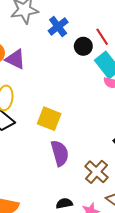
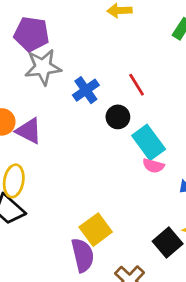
red line: (102, 37) -> (137, 85), moved
yellow square: (49, 119) -> (96, 230), moved, turned 30

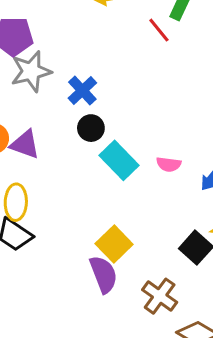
red line: (137, 85) -> (159, 30), moved
black circle: (118, 117) -> (91, 128), moved
cyan rectangle: (149, 142) -> (119, 160), moved

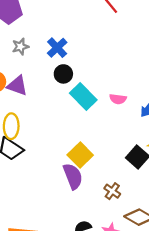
gray star: (31, 71) -> (20, 47), moved, size x0.6
brown cross: (160, 296) -> (112, 191), size x0.7

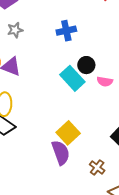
blue cross: (57, 48) -> (66, 31), moved, turned 30
black circle: (63, 74) -> (86, 65), moved

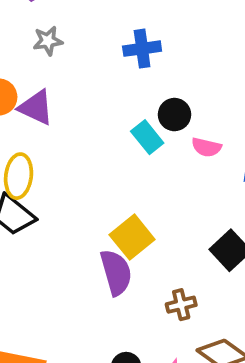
cyan rectangle: (72, 78) -> (147, 137), size x0.7
brown cross: (97, 167) -> (181, 305), turned 35

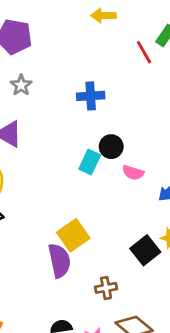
gray star: (48, 41) -> (21, 85), turned -30
cyan rectangle: (147, 137) -> (90, 162), turned 60

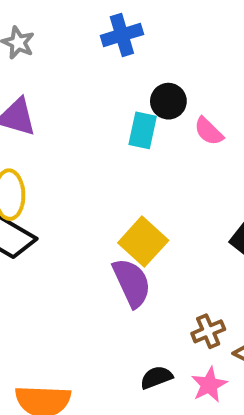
pink semicircle: (133, 173) -> (209, 131), turned 40
brown cross: (106, 288) -> (208, 331), moved

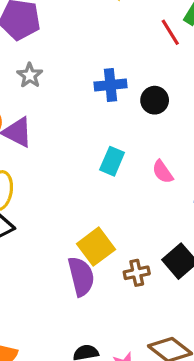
black circle: (168, 101) -> (155, 100), moved
brown cross: (208, 331) -> (137, 273), moved

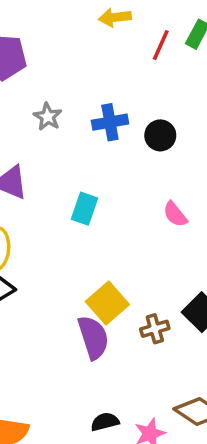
red line: (170, 32) -> (161, 45), moved, turned 60
gray star: (30, 75) -> (48, 117), moved
cyan rectangle: (112, 161) -> (85, 209), moved

